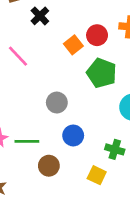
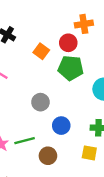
red circle: (97, 35) -> (68, 43), moved

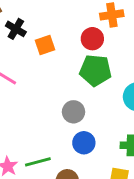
orange square: (41, 51) -> (45, 45), moved, turned 35
gray circle: (40, 102) -> (74, 112), moved

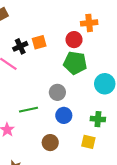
black cross: (16, 29) -> (20, 46), moved, turned 32
green line: (38, 162) -> (29, 110), moved

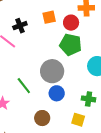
orange square: (39, 42) -> (49, 17), moved
gray circle: (57, 92) -> (52, 71), size x1.5
green line: (29, 110) -> (24, 86), turned 60

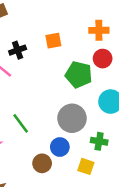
red circle: (71, 23) -> (103, 59), moved
gray circle: (52, 71) -> (72, 118), moved
blue circle: (57, 93) -> (60, 147), moved

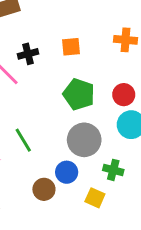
red circle: (103, 59) -> (124, 95), moved
green pentagon: (79, 75) -> (79, 94), moved

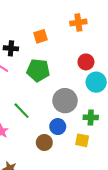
black cross: (28, 54) -> (11, 48), turned 32
green pentagon: (79, 94) -> (38, 70), moved

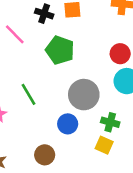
black cross: (11, 48) -> (44, 14), moved
yellow square: (82, 140) -> (104, 145), moved
brown circle: (44, 142) -> (45, 155), moved

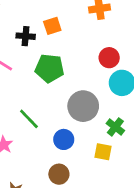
green cross: (110, 122) -> (115, 127), turned 36
blue circle: (68, 124) -> (64, 139), moved
yellow square: (104, 145) -> (103, 152), moved

